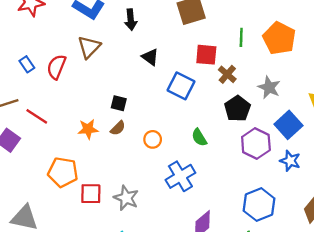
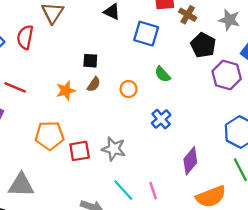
green semicircle: (199, 137) -> (163, 74), moved
blue cross: (180, 176) -> (161, 119), size x0.7

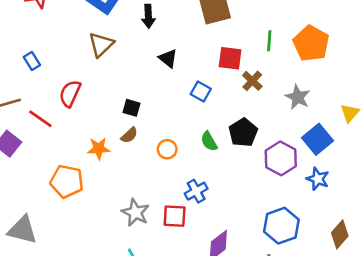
blue square: (146, 34) -> (201, 92), size x0.7
red semicircle: (25, 37) -> (70, 93), moved
black pentagon: (203, 45) -> (243, 132), moved
orange star: (66, 90) -> (99, 149), moved
red square: (80, 151) -> (175, 216), moved

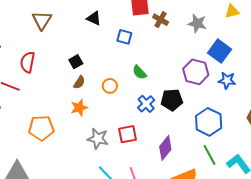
black square: (131, 108) -> (76, 62), turned -32
yellow triangle: (350, 113) -> (232, 11), moved, turned 49
black pentagon: (243, 132) -> (172, 100), moved, turned -30
orange star: (99, 149) -> (79, 108), moved
blue cross: (196, 191) -> (146, 104), moved

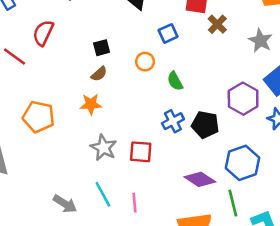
blue square: (124, 37) -> (168, 33), turned 35
orange circle: (110, 86) -> (145, 62), moved
purple diamond: (165, 148) -> (200, 179), moved, turned 70

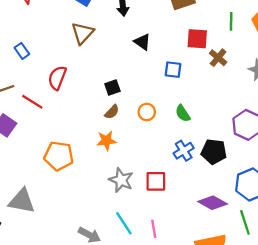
blue square: (168, 33) -> (173, 70), turned 36
orange circle: (145, 62) -> (147, 112), moved

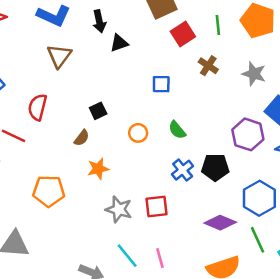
red square: (197, 39) -> (183, 34), moved, turned -30
black triangle: (142, 42) -> (119, 43), moved, turned -48
brown semicircle: (112, 112) -> (82, 138), moved

